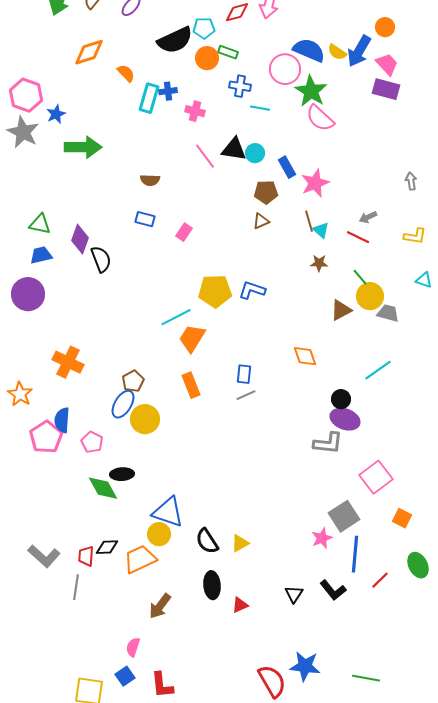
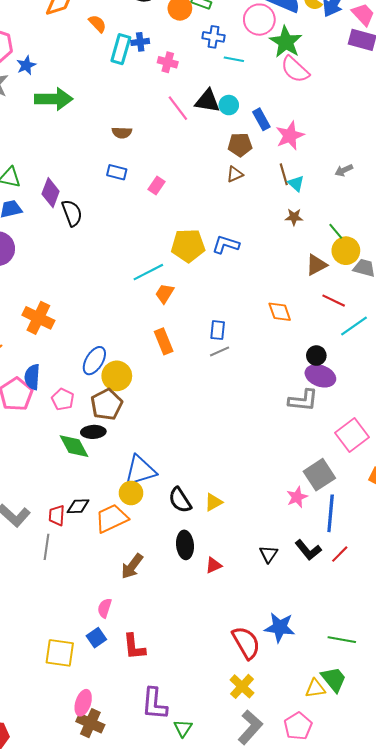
red line: (358, 237) -> (334, 301), moved
orange trapezoid: (192, 338) -> (165, 293), size x0.7
brown pentagon: (133, 381) -> (107, 404), moved, size x1.4
blue triangle: (168, 512) -> (140, 471), turned -36
red line: (380, 580) -> (340, 554), moved

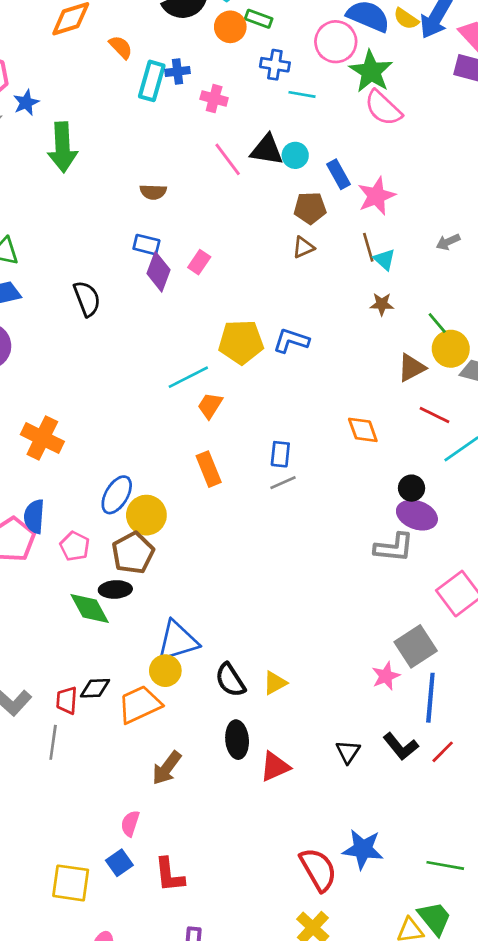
green arrow: (54, 99) -> (63, 147), turned 87
purple diamond: (51, 193) -> (159, 272), moved
red triangle: (213, 565) -> (275, 767), size x1.4

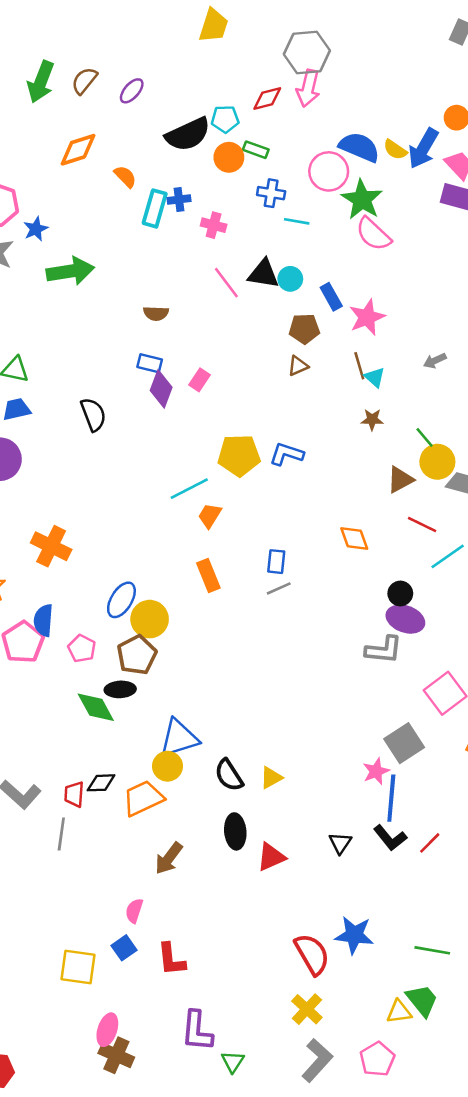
green arrow: (63, 147) -> (70, 271), turned -96
blue line: (430, 698) -> (391, 798), moved

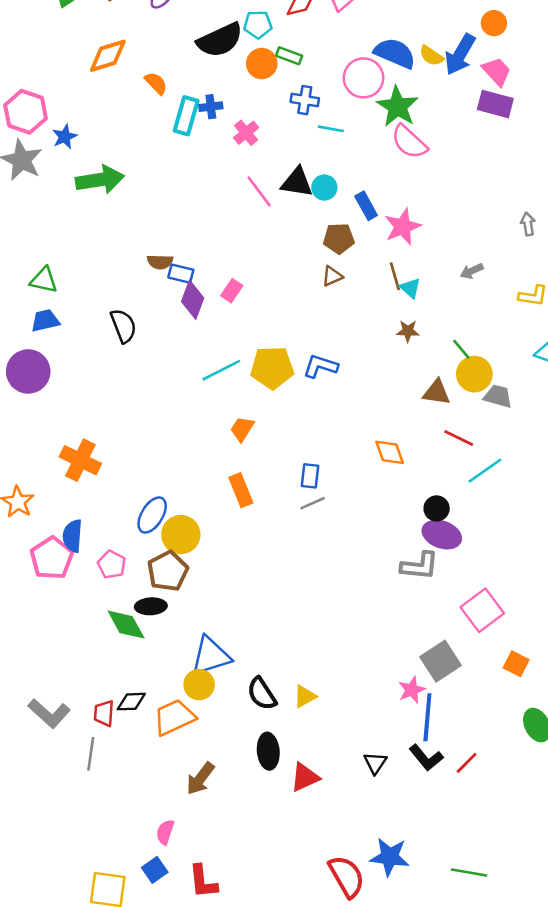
pink cross: (214, 225) -> (246, 133), turned 35
brown semicircle: (156, 313) -> (160, 262), moved
brown triangle: (400, 480) -> (437, 392), turned 36
cyan line: (189, 489) -> (221, 370), moved

